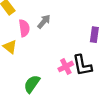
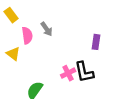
gray arrow: (44, 22) -> (47, 29), turned 104

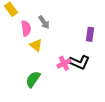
yellow triangle: (13, 54) -> (36, 45), moved
black L-shape: (84, 72) -> (79, 62), turned -55

